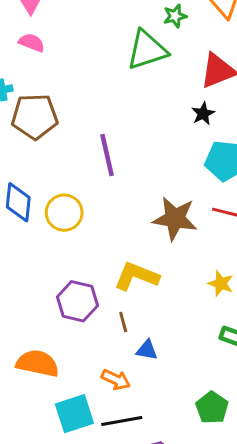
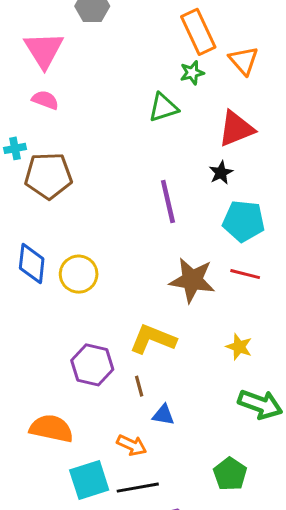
green triangle: (147, 50) -> (163, 108), size x0.7
purple line: (107, 155) -> (168, 201), moved

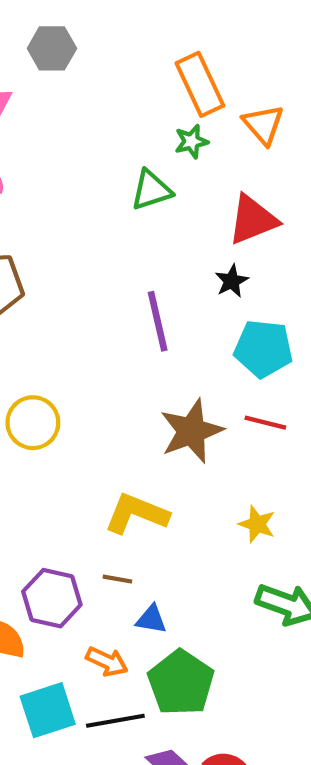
brown star: (192, 280) -> (191, 431), turned -30
purple hexagon: (92, 365) -> (52, 598), moved
brown line: (139, 386) -> (117, 579), turned -65
green pentagon: (230, 474) -> (181, 683), moved, size x1.4

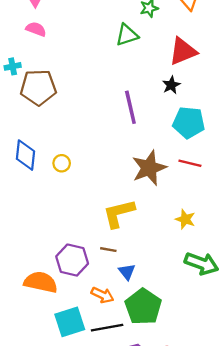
yellow circle: (33, 423) -> (62, 163), size x0.6
yellow L-shape: (136, 514) -> (119, 213), turned -36
blue triangle: (151, 619) -> (127, 272), turned 42

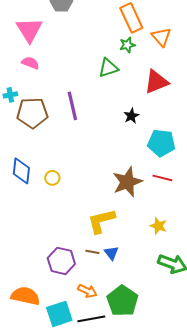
black star: (171, 85) -> (131, 116), moved
purple line: (130, 107) -> (72, 106), moved
blue triangle: (127, 272) -> (111, 253), moved
orange semicircle: (41, 282) -> (25, 296), moved

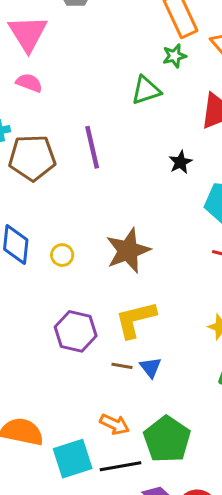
brown star: (127, 182) -> (128, 251), moved
purple hexagon: (61, 261) -> (76, 331), moved

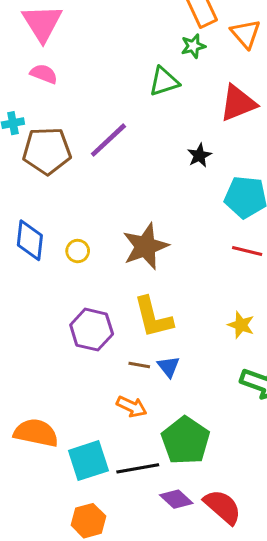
purple line: (92, 147) -> (108, 140), turned 60
yellow L-shape: (136, 319) -> (153, 317), turned -90
orange arrow: (115, 424) -> (132, 407), moved

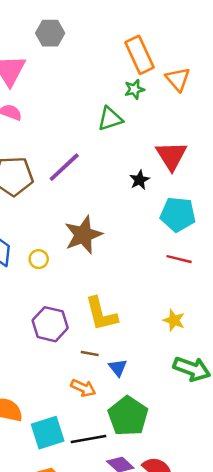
red triangle: (238, 103) -> (171, 156), moved, turned -40
brown star: (145, 246) -> (83, 235), moved
blue triangle: (169, 367) -> (118, 368), moved

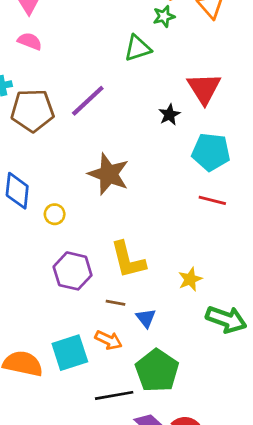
brown star: (83, 235) -> (109, 174), turned -30
yellow circle: (39, 259) -> (55, 214), moved
yellow star: (174, 320) -> (190, 279), moved, turned 30
cyan square: (48, 433) -> (70, 353), moved

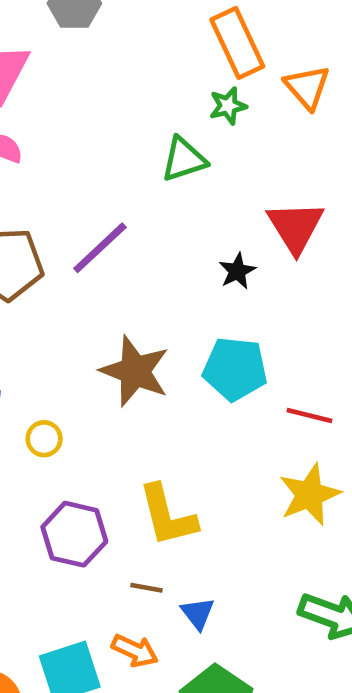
cyan pentagon: (211, 152) -> (235, 369), moved
yellow star: (190, 279) -> (309, 495), moved, size x1.5

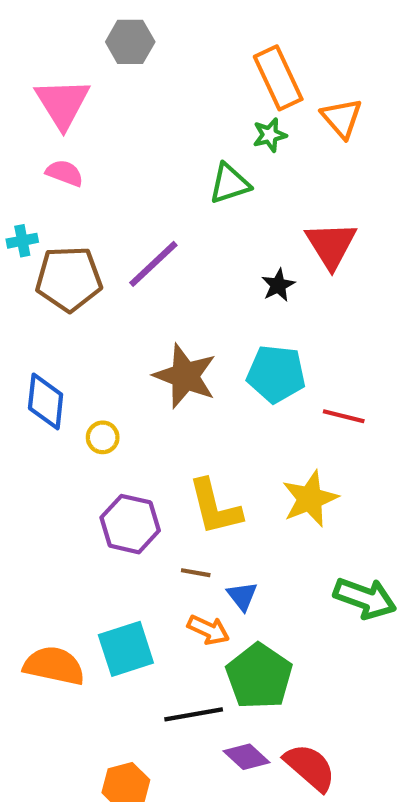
yellow star: (309, 495) -> (310, 499), moved
orange arrow: (135, 651) -> (208, 630), moved

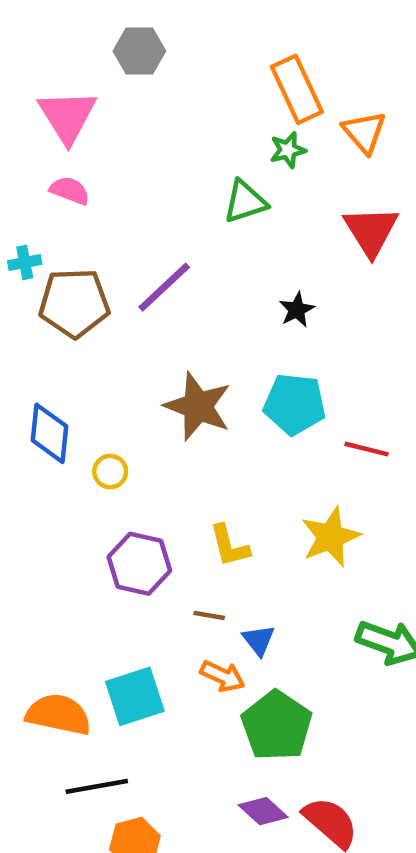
red triangle: (331, 245) -> (371, 231), moved
yellow L-shape: (215, 507) -> (229, 546), size x0.7
black line: (194, 714) -> (97, 786), moved

